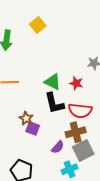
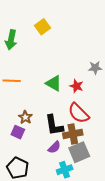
black L-shape: (54, 103) -> (54, 125), moved
red semicircle: (80, 111) -> (79, 113), turned 35
purple square: (33, 128) -> (18, 132), moved

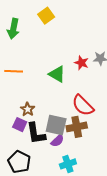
red star: (76, 86) -> (81, 63), moved
black L-shape: (54, 125) -> (36, 134), moved
gray square: (79, 152) -> (56, 125), moved, turned 35

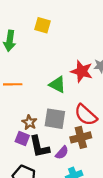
yellow square: (46, 16) -> (42, 25), turned -35
red star: (81, 63) -> (82, 71), size x1.5
gray square: (56, 125) -> (55, 119), moved

